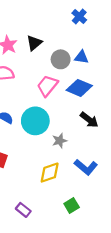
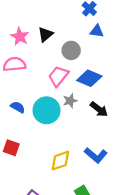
blue triangle: (81, 57) -> (97, 31), moved
gray star: (59, 141) -> (70, 101), moved

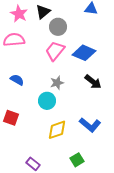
gray circle: (71, 50) -> (58, 27), moved
gray star: (70, 101) -> (57, 83), moved
cyan circle: (47, 110) -> (47, 101), moved, size x0.7

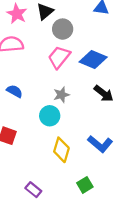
yellow diamond: (57, 130) -> (61, 150), turned -55

